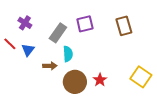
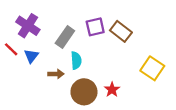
purple cross: (25, 23) -> (28, 26), size x1.5
brown rectangle: (124, 26) -> (121, 31), moved, turned -36
yellow square: (141, 77) -> (152, 68), moved

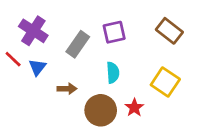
brown rectangle: (121, 31) -> (169, 31), moved
cyan semicircle: (76, 60) -> (113, 73), moved
yellow square: (152, 68) -> (165, 82), moved

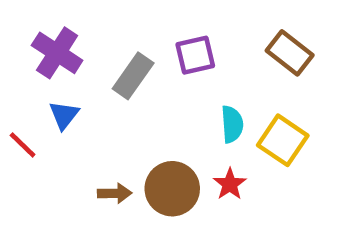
red line: (13, 59) -> (23, 145), moved
cyan semicircle: (113, 73) -> (232, 124), moved
brown arrow: (67, 89) -> (115, 193), moved

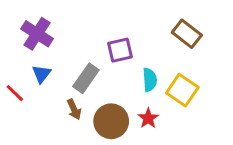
purple square: (195, 55) -> (120, 50), moved
gray rectangle: (133, 76) -> (86, 78), moved
brown arrow: (115, 193) -> (74, 109), moved, turned 66

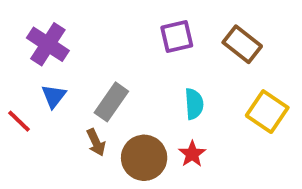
purple square: (120, 50) -> (177, 37), moved
yellow square: (182, 90) -> (267, 112), moved

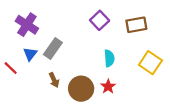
purple square: (177, 37) -> (100, 20), turned -30
brown rectangle: (242, 44) -> (136, 25), turned -48
gray rectangle: (111, 102) -> (53, 49), moved

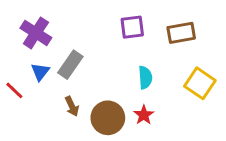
purple square: (100, 20) -> (132, 27), turned 36

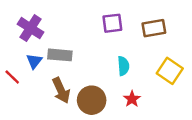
gray rectangle: (70, 65) -> (60, 55), turned 60
brown arrow: (72, 106) -> (61, 90), size x1.5
red star: (144, 115) -> (132, 99), moved

